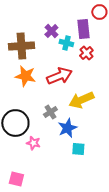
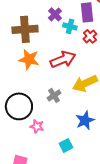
blue star: (67, 128) -> (85, 120), moved
cyan square: (78, 149) -> (66, 145), moved, turned -32

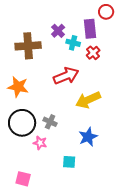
orange star: (29, 59) -> (18, 87), moved
gray cross: (54, 95) -> (50, 122), moved, turned -32
cyan square: (66, 145) -> (69, 162), turned 32

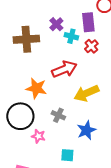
orange star: (18, 87) -> (36, 88), moved
gray cross: (50, 122) -> (58, 115), moved

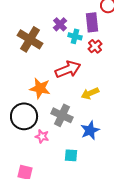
brown cross: (26, 39) -> (30, 39), turned 35
yellow arrow: (86, 93) -> (90, 93), size x0.7
gray cross: (58, 115) -> (62, 115), size x1.5

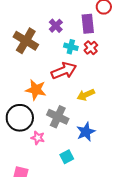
cyan cross: (75, 36) -> (71, 47), moved
cyan square: (71, 155) -> (67, 157), turned -32

